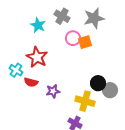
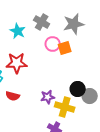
red star: (37, 57) -> (17, 63), turned -30
red semicircle: (31, 82) -> (13, 96), moved
purple star: (53, 91) -> (48, 97), moved

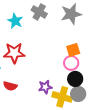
pink circle: (53, 44) -> (71, 63), moved
orange square: (65, 48) -> (73, 50), moved
gray circle: (90, 96) -> (78, 94), moved

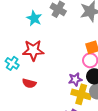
purple star: (45, 87) -> (75, 79), moved

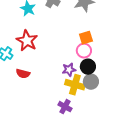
red star: (33, 50) -> (27, 41), turned 30

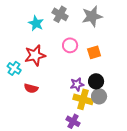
red star: (27, 41) -> (35, 55), turned 30
pink circle: (84, 51) -> (70, 45), moved

